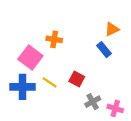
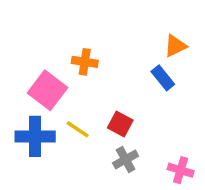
gray cross: (93, 102) -> (126, 159), moved

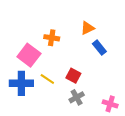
orange triangle: (175, 46) -> (87, 28), moved

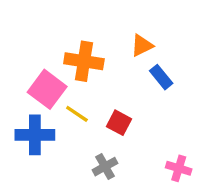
orange cross: (52, 38) -> (84, 61), size x1.5
yellow line: (47, 79) -> (77, 114), moved
gray cross: (77, 97) -> (105, 167), moved

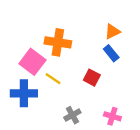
orange triangle: (142, 45) -> (112, 31), moved
red square: (119, 123) -> (92, 78), moved
pink cross: (179, 168) -> (112, 116), moved

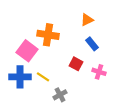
orange triangle: (112, 31) -> (87, 20), moved
yellow line: (53, 79) -> (43, 77), moved
pink cross: (112, 116) -> (99, 72), moved

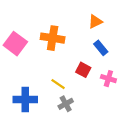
pink square: (27, 51) -> (15, 44), moved
blue cross: (20, 77) -> (25, 99), moved
yellow line: (43, 77) -> (58, 84), moved

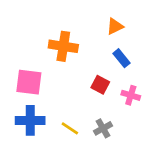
pink square: (15, 44) -> (29, 82), moved, turned -30
yellow line: (58, 84) -> (70, 128), moved
gray cross: (66, 104) -> (103, 128), moved

